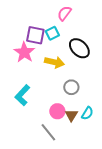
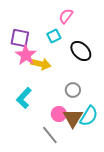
purple square: (35, 35) -> (20, 38), moved
yellow arrow: (54, 62) -> (41, 64), moved
cyan semicircle: (87, 113) -> (89, 116), size x1.5
brown triangle: (71, 115) -> (73, 118), size x1.5

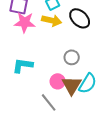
pink star: (26, 55) -> (25, 22), turned -30
yellow arrow: (41, 64) -> (52, 20), moved
cyan L-shape: (24, 98) -> (23, 65), turned 55

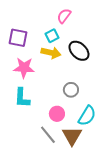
pink star: (25, 22) -> (24, 68), moved
cyan L-shape: (23, 65) -> (22, 98), turned -95
brown triangle: (72, 85) -> (72, 136), moved

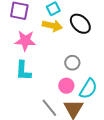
pink circle: (57, 114) -> (66, 86), moved

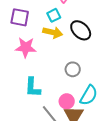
cyan L-shape: (23, 71) -> (33, 87), moved
pink circle: (66, 86) -> (67, 101), moved

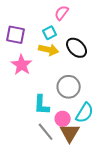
pink star: (26, 47) -> (22, 65), turned 30
gray circle: (73, 69) -> (69, 87), size x1.5
cyan L-shape: (33, 87) -> (42, 105), moved

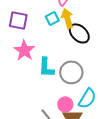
yellow arrow: (49, 50) -> (67, 18), moved, turned -120
cyan L-shape: (42, 105) -> (46, 67), moved

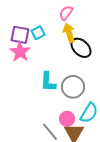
cyan square: (52, 18) -> (38, 33), moved
pink star: (24, 50) -> (20, 52), moved

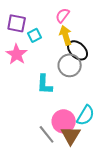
purple square: (20, 35) -> (17, 23), moved
gray circle: (73, 87) -> (70, 65), moved
pink circle: (67, 119) -> (64, 121), size x1.5

